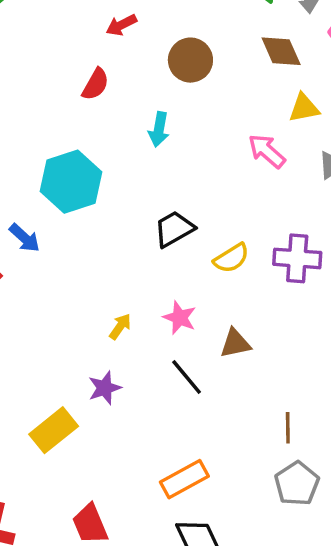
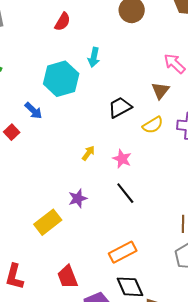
red semicircle: (96, 84) -> (63, 22), moved
cyan arrow: (159, 129) -> (94, 57), moved
yellow arrow: (120, 326) -> (88, 153), moved
brown triangle: (235, 343) -> (160, 91), moved, turned -42

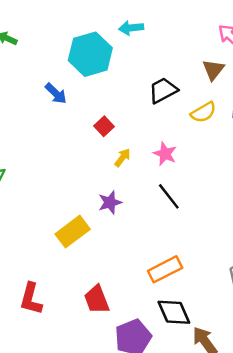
cyan arrow: (94, 57) -> (131, 28), turned 72
red square: (12, 132) -> (104, 126), moved
yellow arrow: (88, 153) -> (122, 158), moved

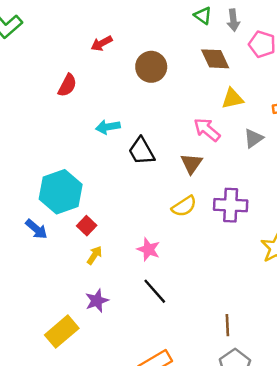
cyan hexagon: (90, 54) -> (61, 192), moved
black trapezoid: (163, 90) -> (141, 151), moved, turned -88
blue arrow: (56, 93) -> (36, 229), moved
yellow arrow: (122, 158) -> (94, 255), moved

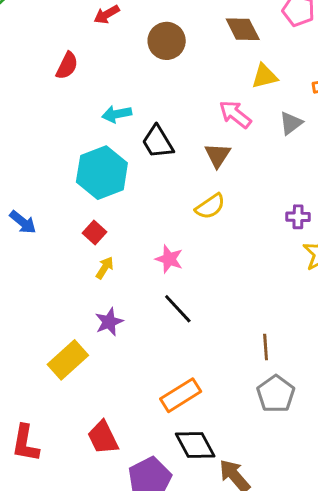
cyan hexagon: (61, 192) -> (102, 173), moved
purple cross: (231, 205) -> (298, 217), moved, size x0.6
blue arrow: (36, 229) -> (23, 222), moved

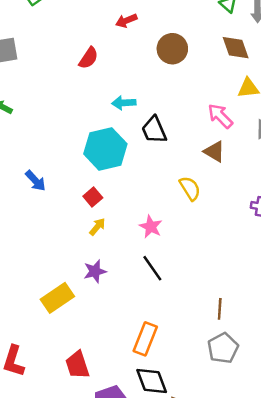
brown triangle: (218, 155) -> (214, 152), moved, turned -40
yellow semicircle: (210, 206) -> (190, 188), turned -95
orange rectangle: (181, 395) -> (145, 339), turned -44

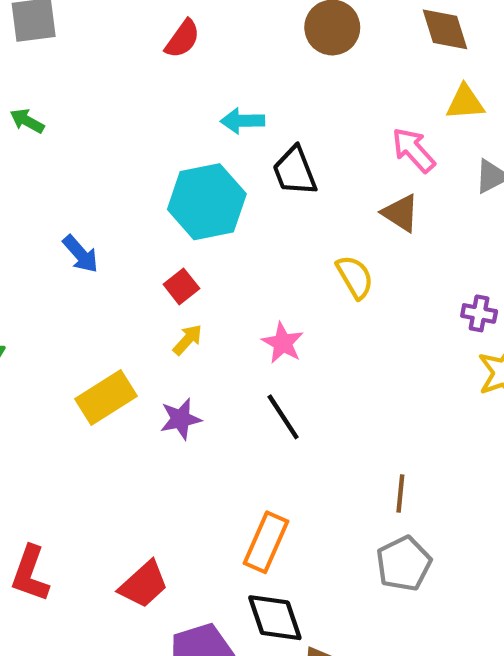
yellow rectangle: (57, 298) -> (106, 397), moved
red trapezoid: (77, 365) -> (144, 584), turned -116

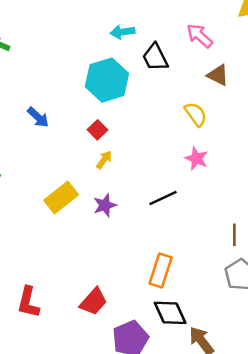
pink arrow: (413, 150) -> (200, 36), moved
pink star: (283, 343) -> (196, 159), moved
black line: (283, 417) -> (163, 198), turned -76

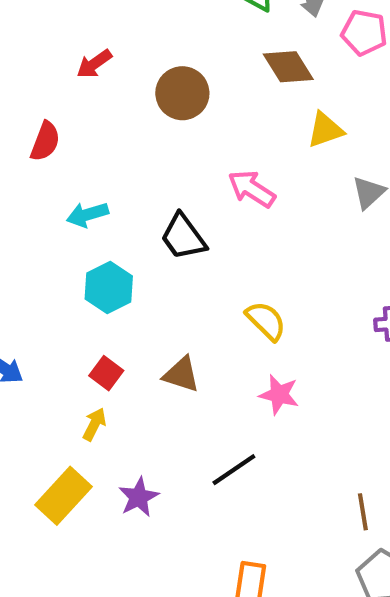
cyan arrow: (122, 32) -> (87, 214), moved
brown triangle: (218, 75) -> (181, 374), moved
cyan hexagon: (107, 80) -> (109, 287), size x0.7
yellow arrow: (104, 160) -> (94, 424), moved

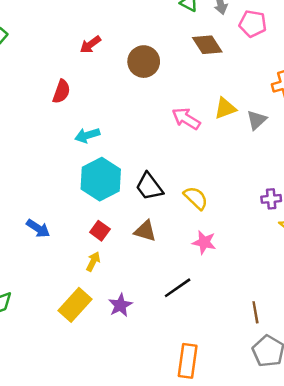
yellow triangle: (325, 130) -> (225, 108), moved
black trapezoid: (183, 237) -> (149, 187), moved
cyan hexagon: (109, 287) -> (101, 179), size x1.4

